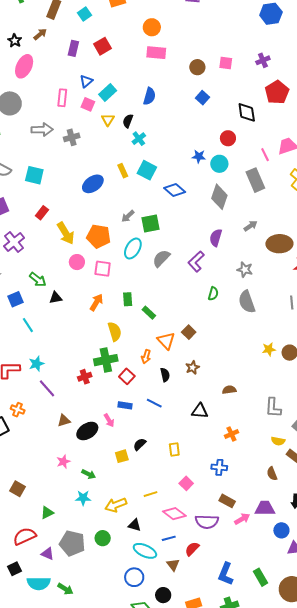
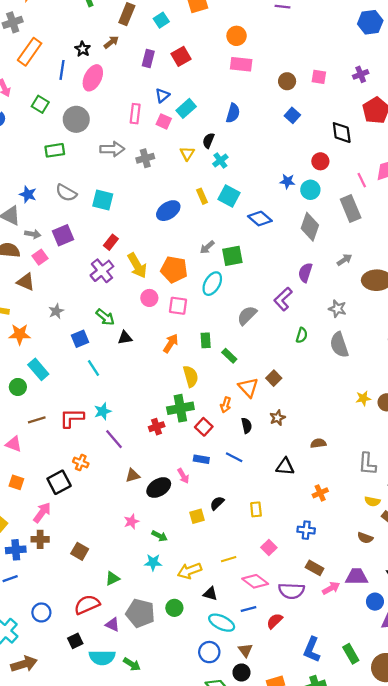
yellow triangle: (108, 120) -> (187, 154), moved
purple cross: (14, 242) -> (102, 271), moved
gray semicircle: (161, 258) -> (247, 315), moved
brown semicircle: (272, 474) -> (365, 538), turned -48
brown triangle: (173, 565) -> (245, 650), moved

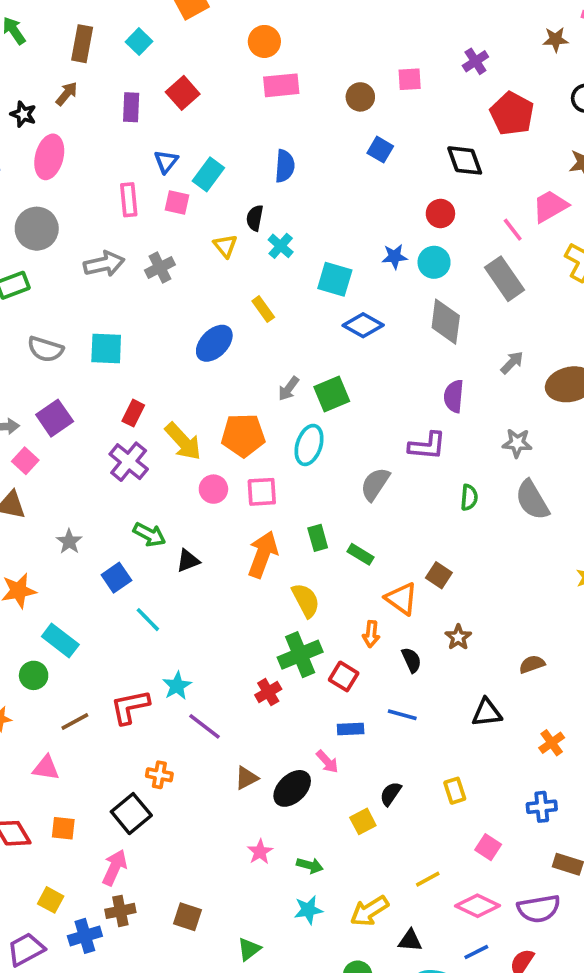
cyan square: (229, 196) -> (335, 279), moved
purple L-shape: (283, 299) -> (427, 446), turned -120
orange arrow: (171, 343) -> (263, 554), size x1.4

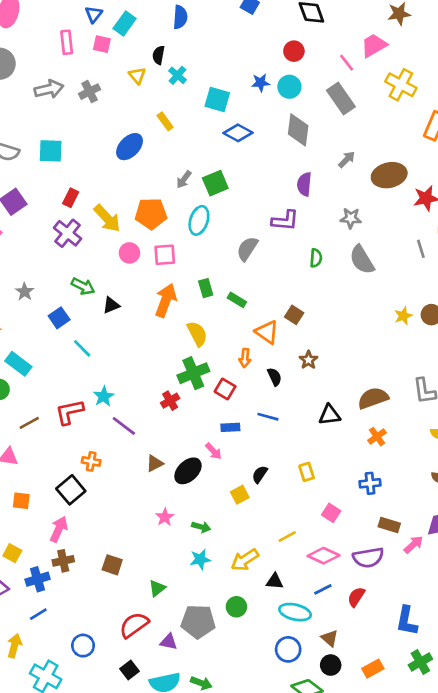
brown semicircle: (532, 664) -> (373, 398), moved, size x1.6

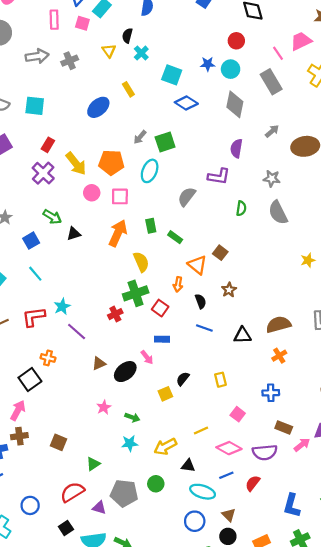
cyan line: (82, 348) -> (35, 274), moved
blue line: (268, 417) -> (204, 328), moved

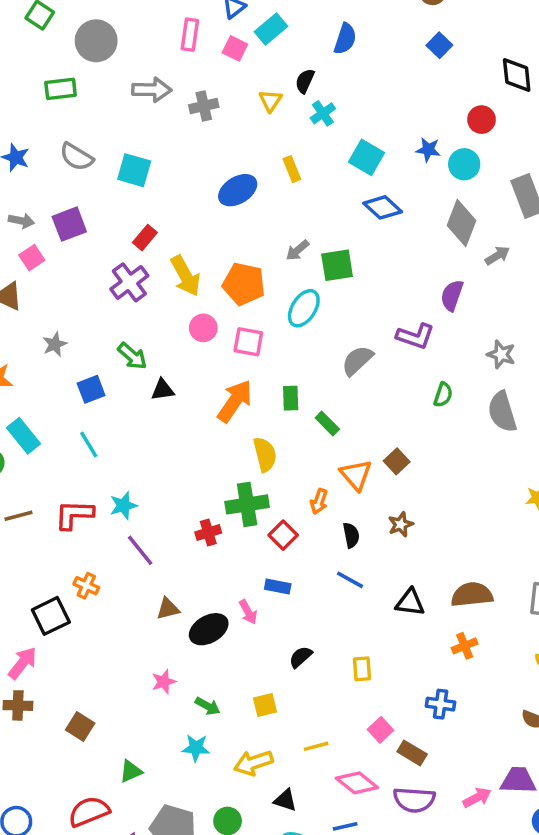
gray arrow: (272, 131) -> (497, 256), moved
yellow square: (165, 394) -> (265, 705), moved
brown rectangle: (284, 427) -> (412, 753), moved

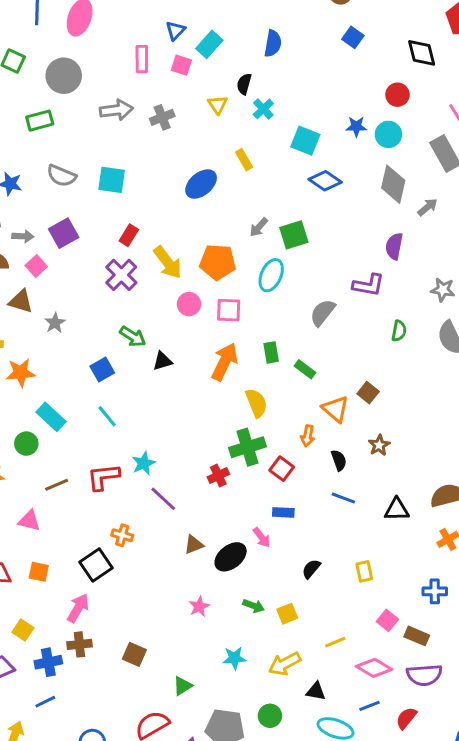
gray star: (55, 344) -> (55, 323), moved
green arrow: (208, 706) -> (254, 606), moved

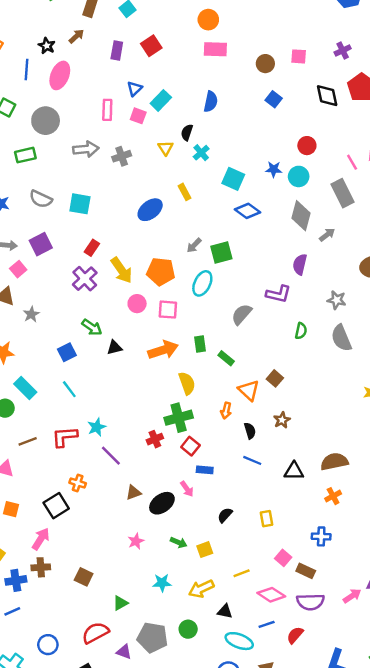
black diamond: (422, 53) -> (327, 96), moved
orange arrow: (225, 362) -> (163, 350), turned 44
red square: (282, 469) -> (190, 446), moved

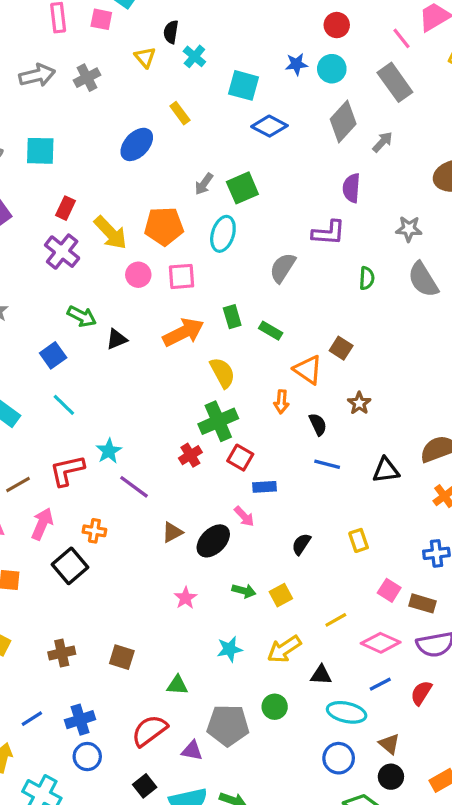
gray diamond: (301, 216) -> (343, 122), turned 36
pink arrow: (41, 539) -> (42, 524), moved
blue cross: (16, 580) -> (80, 720), moved
green triangle: (120, 603) -> (177, 685), turned 42

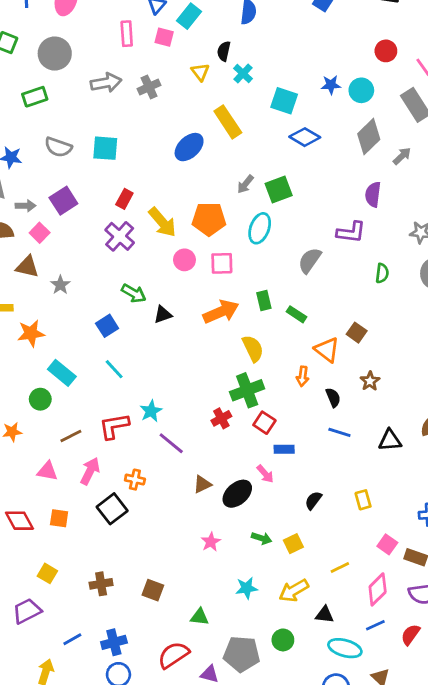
red circle: (337, 25) -> (386, 51), moved
yellow rectangle: (180, 113) -> (228, 122), size x1.6
pink diamond: (381, 643) -> (378, 589), turned -72

